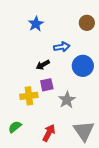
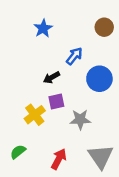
blue arrow: (62, 47) -> (74, 56), turned -42
yellow cross: (29, 96) -> (35, 115), turned -30
gray star: (67, 100) -> (80, 119), turned 30

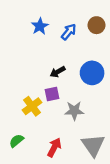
blue arrow: (74, 56) -> (69, 32), moved
black arrow: (52, 78) -> (58, 72), moved

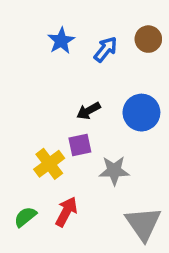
red arrow: (54, 147) -> (66, 212), moved

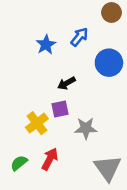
brown circle: (148, 39) -> (111, 12), moved
blue star: (61, 41) -> (46, 45), moved
blue circle: (141, 113) -> (109, 63), moved

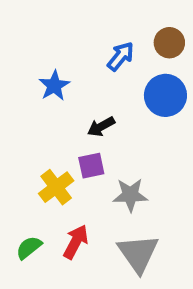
brown circle: (111, 12) -> (169, 43), moved
blue star: (46, 45) -> (54, 86), moved
gray triangle: (108, 168) -> (138, 253), moved

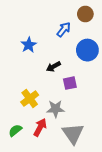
brown circle: (169, 43) -> (85, 14), moved
purple square: (91, 166) -> (70, 83), moved
gray star: (130, 195) -> (55, 109), moved

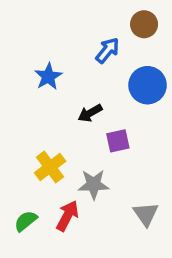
gray triangle: (73, 134) -> (146, 214), moved, size x0.7

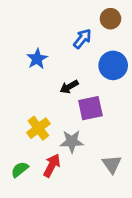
purple square: (118, 141) -> (90, 108), size x1.4

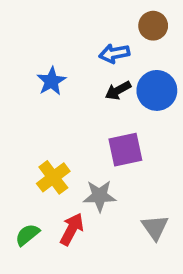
blue arrow: (82, 39) -> (114, 53), turned -140
black arrow: (69, 87) -> (118, 90), moved

